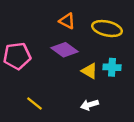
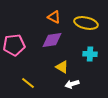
purple diamond: (65, 50) -> (52, 40), turned -45
yellow triangle: (89, 71) -> (62, 67), moved

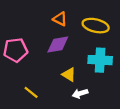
cyan cross: (90, 54) -> (100, 60), size x1.5

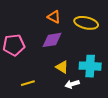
cyan cross: (100, 60) -> (90, 66), moved
yellow line: (31, 92) -> (28, 83), turned -56

